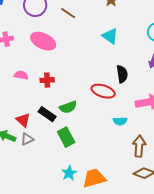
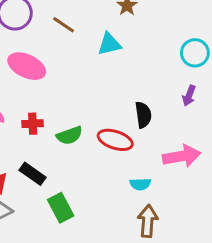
cyan triangle: (110, 36) -> (109, 44), moved, turned -48
green semicircle: (68, 107) -> (69, 135), moved
brown arrow: (139, 146) -> (148, 221), moved

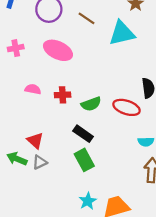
cyan triangle: (109, 44) -> (122, 33), size x1.4
black rectangle: (33, 174) -> (83, 134), moved

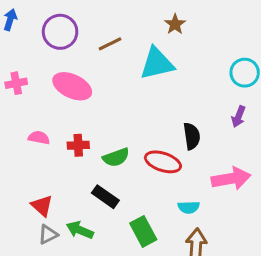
brown line: (87, 18) -> (110, 44), turned -60
green arrow: (17, 159) -> (80, 230), moved
green rectangle: (84, 160) -> (143, 231), moved

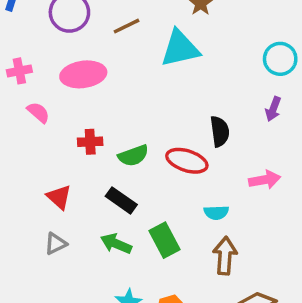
pink ellipse: (72, 86) -> (83, 74), turned -33
pink semicircle: (39, 138) -> (38, 112), moved, turned 30
pink arrow: (231, 179) -> (265, 180), size x0.7
red triangle: (42, 206) -> (59, 197), moved
green arrow: (80, 230) -> (116, 244), moved

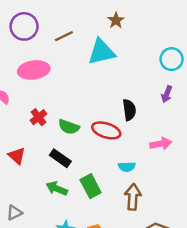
red cross: (90, 142) -> (39, 117), turned -35
green semicircle: (133, 156) -> (69, 127), turned 40
gray triangle: (56, 244) -> (14, 213), moved

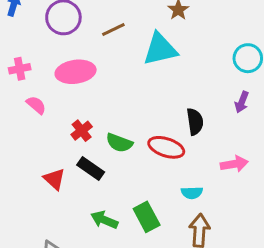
black rectangle: (60, 158) -> (91, 168), moved

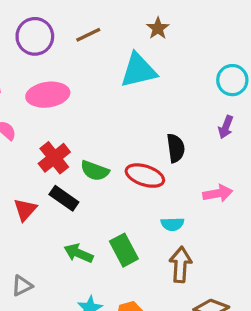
brown line: (113, 29) -> (88, 35), moved
red cross: (82, 131) -> (54, 158), size x1.4
red triangle: (54, 179) -> (25, 210), turned 30

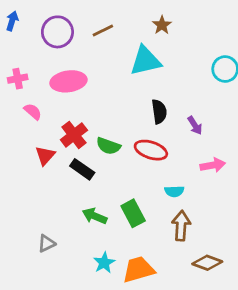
purple arrow: (226, 127) -> (195, 125), moved, turned -54
black semicircle: (176, 148) -> (159, 112), moved
red triangle: (25, 210) -> (45, 156), moved

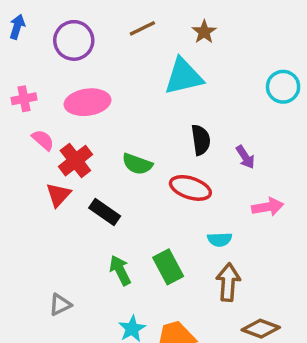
brown line: (103, 31) -> (142, 28), moved
red cross: (74, 135) -> (75, 161), moved
green semicircle: (108, 146) -> (137, 164), moved
green arrow: (95, 216) -> (120, 270), turned 40

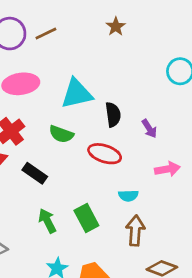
brown line: (142, 28) -> (46, 34), moved
cyan triangle: (184, 76) -> (77, 94), moved

